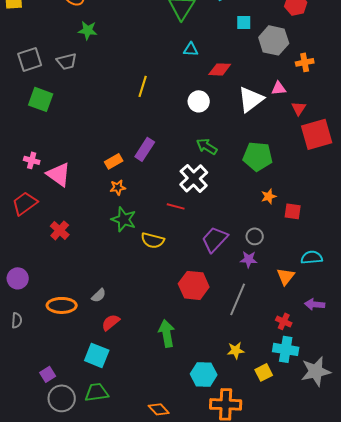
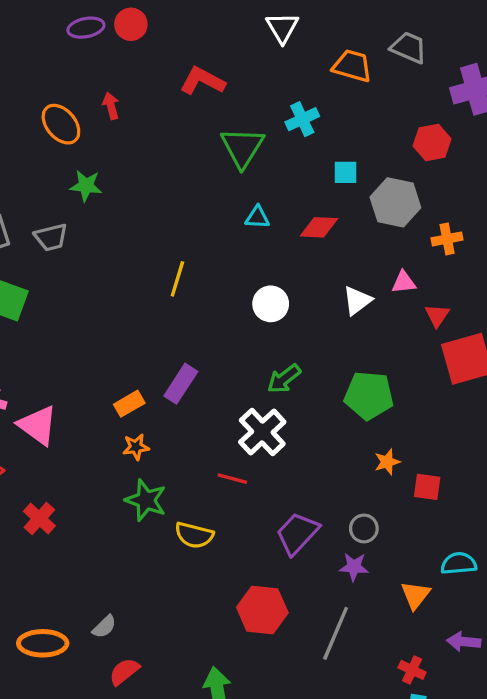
red diamond: (220, 69) -> (319, 227), moved
white triangle: (251, 99) -> (357, 301), size x0.7
green arrow: (207, 146) -> (284, 379), turned -70

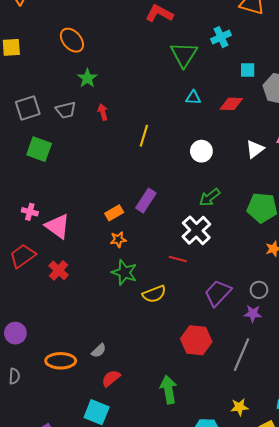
red arrow: (111, 106) -> (103, 112), moved
green star: (86, 186) -> (87, 78), turned 30
red cross: (39, 518) -> (59, 270), moved
yellow semicircle: (194, 535) -> (154, 294), turned -35

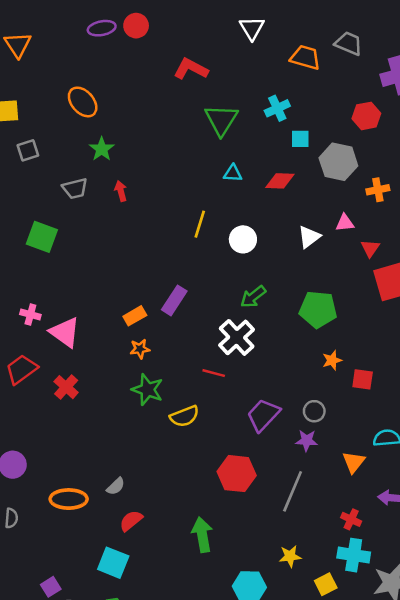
cyan cross: (221, 37) -> (277, 108), moved
gray square: (28, 108) -> (28, 150), moved, size x0.7
yellow line: (144, 136) -> (200, 224), moved

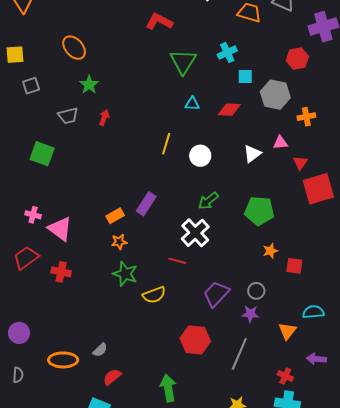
red arrow: (121, 191) -> (104, 118), turned 35
red cross: (66, 387) -> (61, 272), turned -30

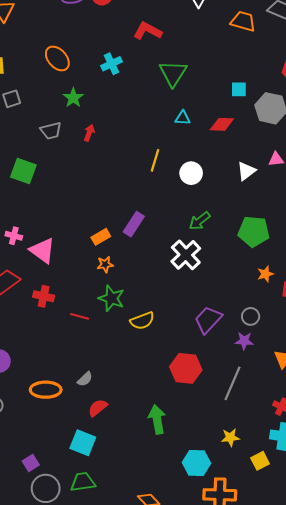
cyan cross: (227, 53) -> (111, 64), moved
red line: (177, 261) -> (80, 316), moved

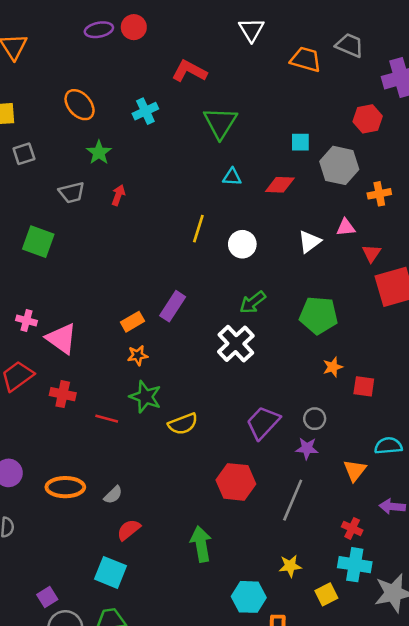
orange ellipse: (46, 390) -> (65, 487), moved

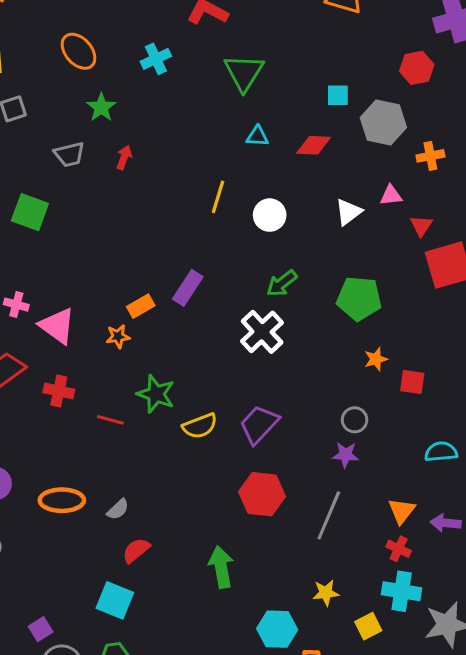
orange star: (138, 355) -> (118, 336), moved
purple trapezoid: (263, 423) -> (259, 424), moved
orange triangle: (355, 470) -> (402, 511), moved

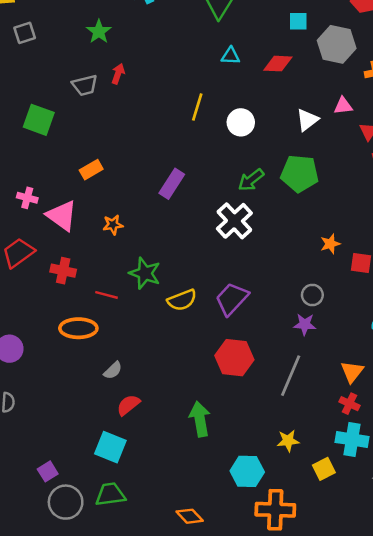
gray trapezoid: (69, 154) -> (85, 85), moved
green pentagon: (359, 298) -> (300, 174), moved
orange rectangle: (141, 306) -> (91, 170), moved
orange ellipse: (62, 500) -> (78, 328), moved

